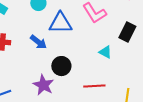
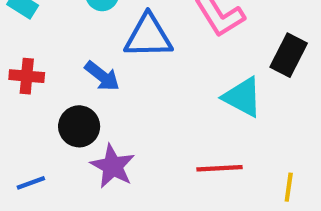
cyan triangle: (105, 52) -> (243, 97), size x1.5
black circle: (61, 66) -> (79, 126), moved

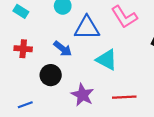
cyan triangle: (243, 97) -> (107, 60), moved
purple star: (113, 166) -> (82, 95), moved

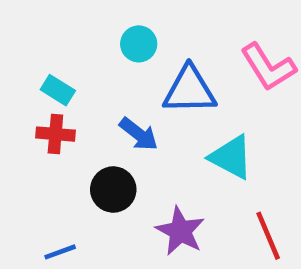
cyan rectangle: (21, 11) -> (58, 90), moved
red line: (124, 97) -> (268, 236), turned 70

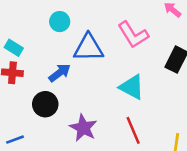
blue arrow: (139, 134) -> (60, 73), turned -75
cyan triangle: (231, 157) -> (132, 87), moved

